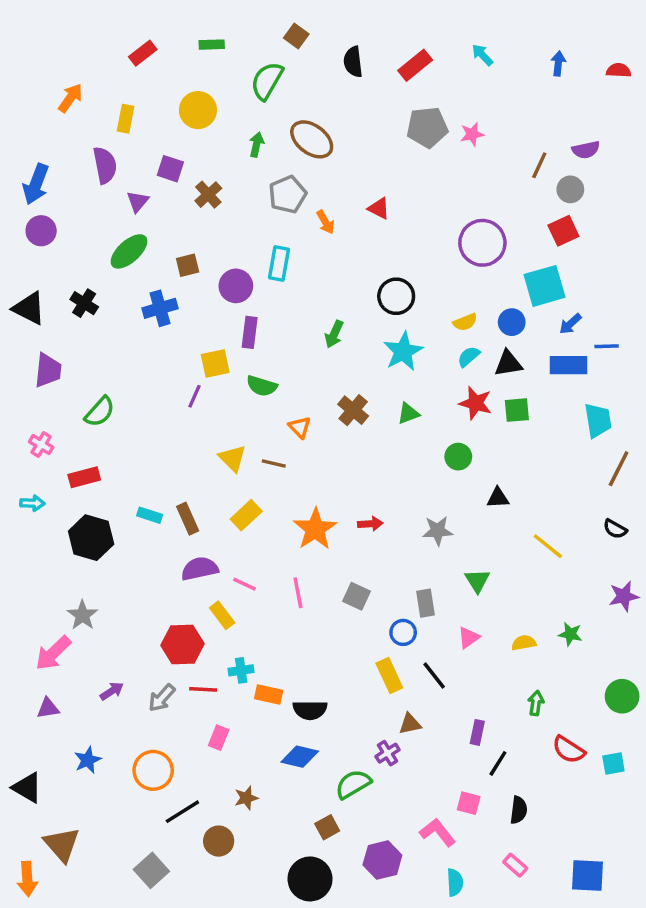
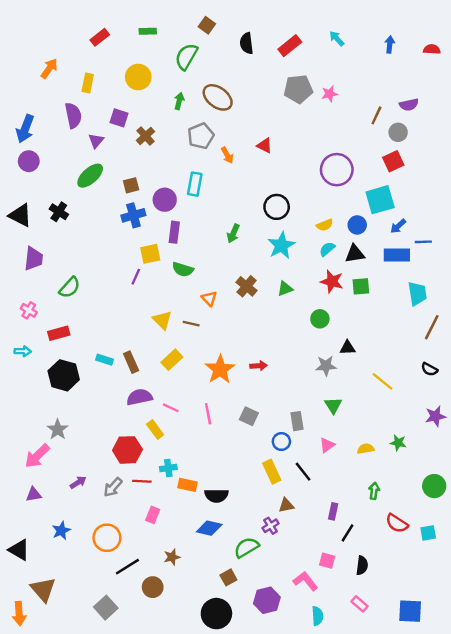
blue cross: (160, 308) -> (133, 215), moved
gray star: (438, 531) -> (326, 366), moved

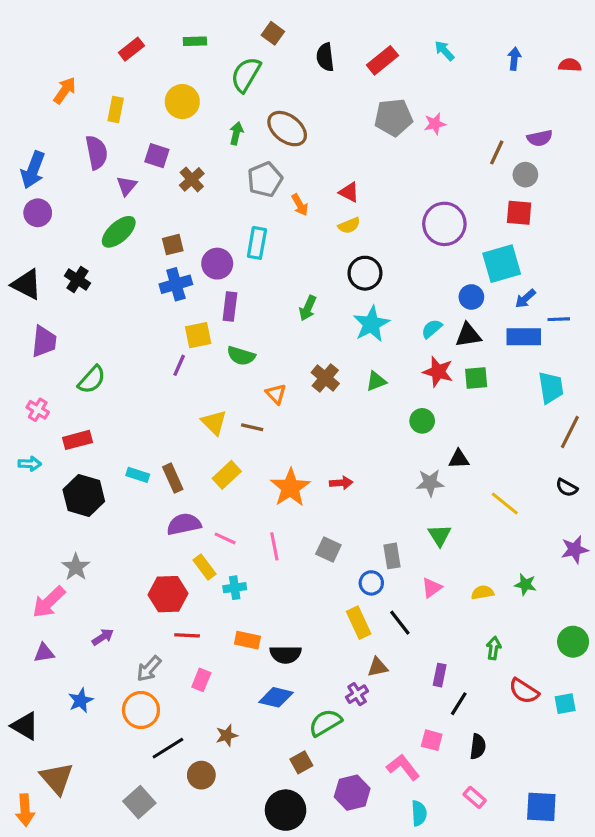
red square: (393, 161) -> (519, 213), turned 30
yellow semicircle: (325, 225) -> (349, 225), moved
cyan cross: (168, 468) -> (235, 588), moved
gray arrow: (113, 487) -> (149, 669), moved

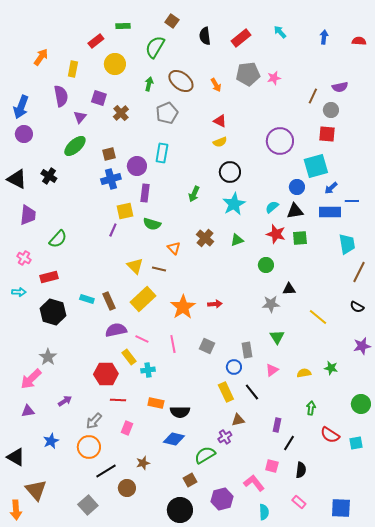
red rectangle: (131, 49) -> (96, 41), moved
orange arrow: (300, 205) -> (216, 85), moved
yellow rectangle: (227, 475) -> (143, 299), size x1.4

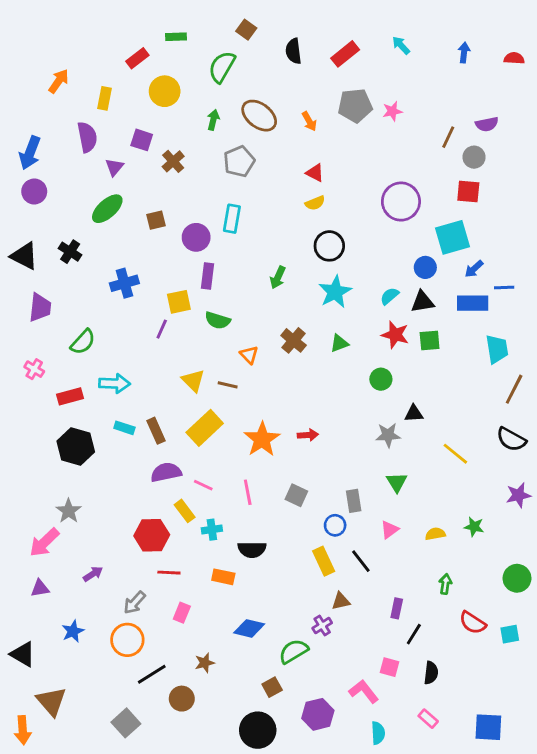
blue cross: (111, 179) -> (124, 283), moved
cyan arrow: (19, 292) -> (114, 383), moved, size x1.5
black semicircle: (357, 307) -> (511, 439), size x1.5
black semicircle: (180, 412) -> (252, 550), moved

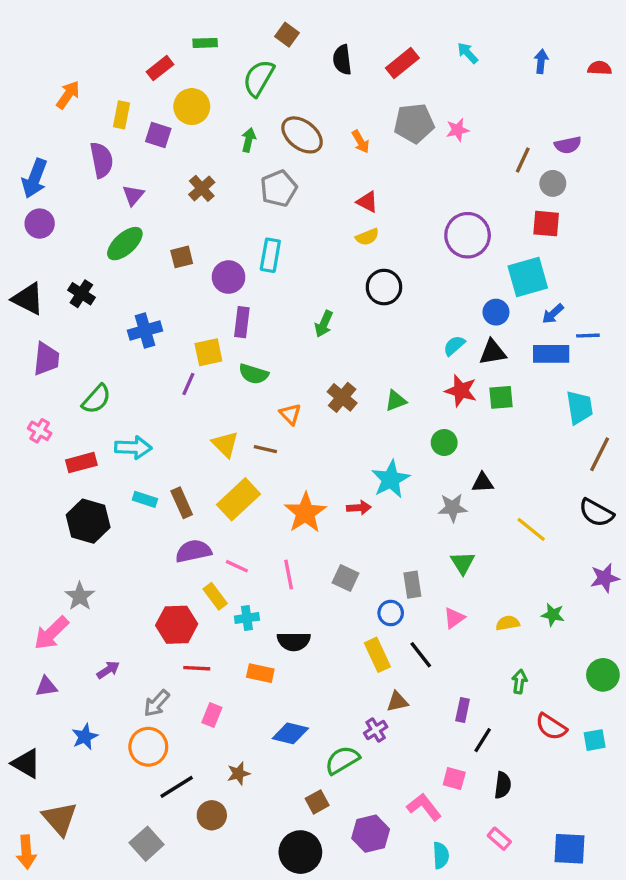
purple square: (142, 140) -> (158, 135), moved
cyan star: (335, 292) -> (391, 479), moved

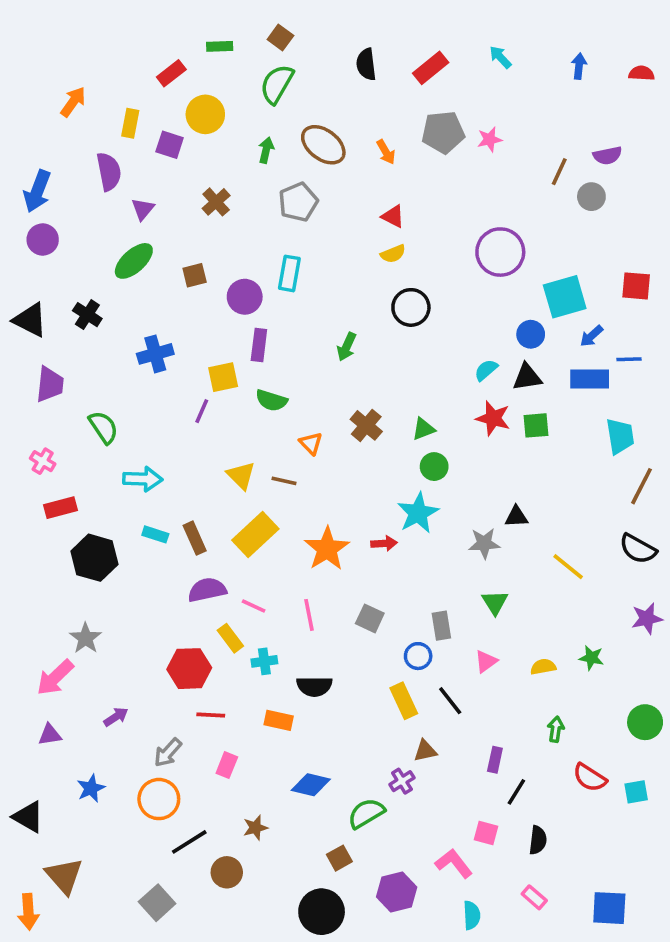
brown square: (287, 35) -> (280, 38), moved
red square: (546, 224) -> (636, 286), moved
green semicircle: (96, 399) -> (103, 427), turned -76
green circle: (444, 443) -> (434, 467), moved
red rectangle: (81, 463) -> (61, 508), moved

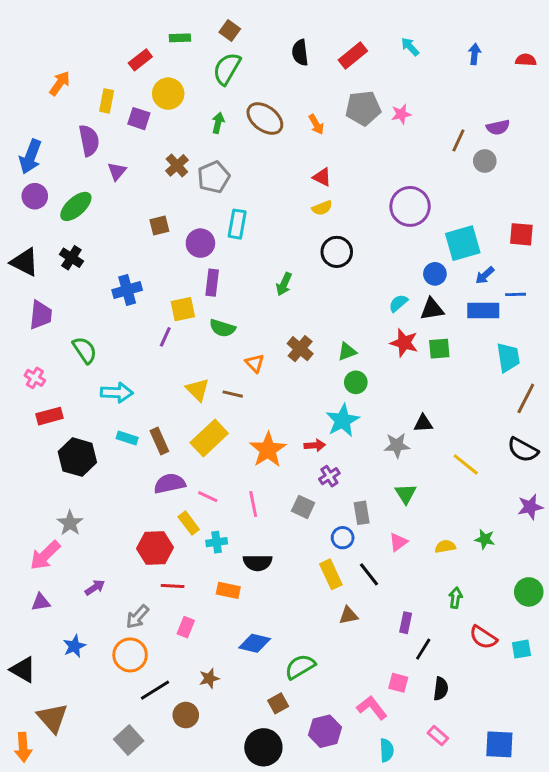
gray pentagon: (298, 202) -> (214, 177), moved
green ellipse: (134, 261) -> (76, 206), moved
purple cross: (402, 781) -> (329, 476), moved

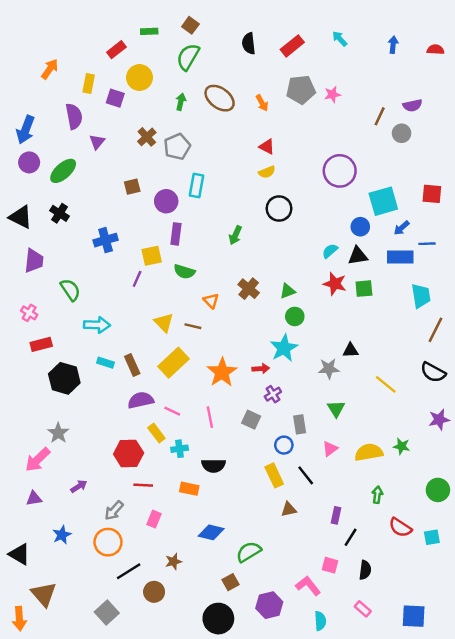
yellow semicircle: (445, 546) -> (369, 452), size x1.6

